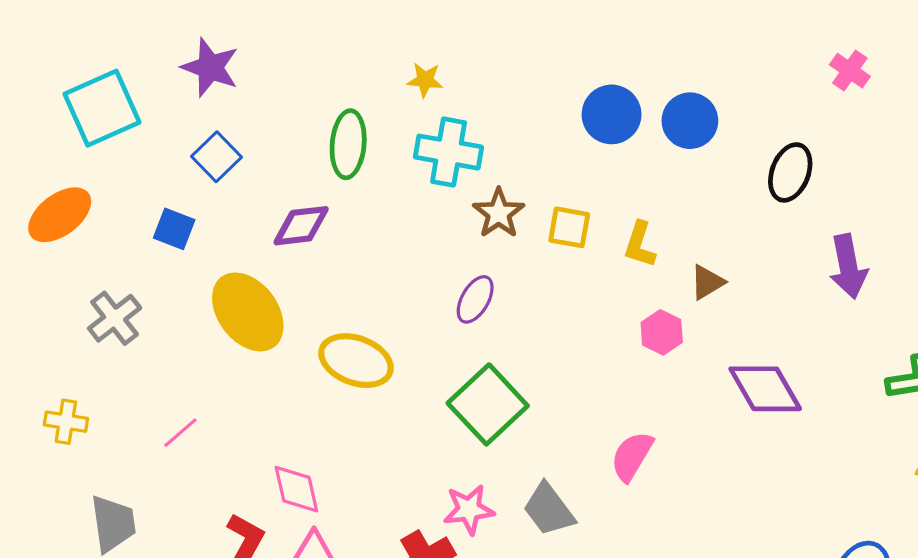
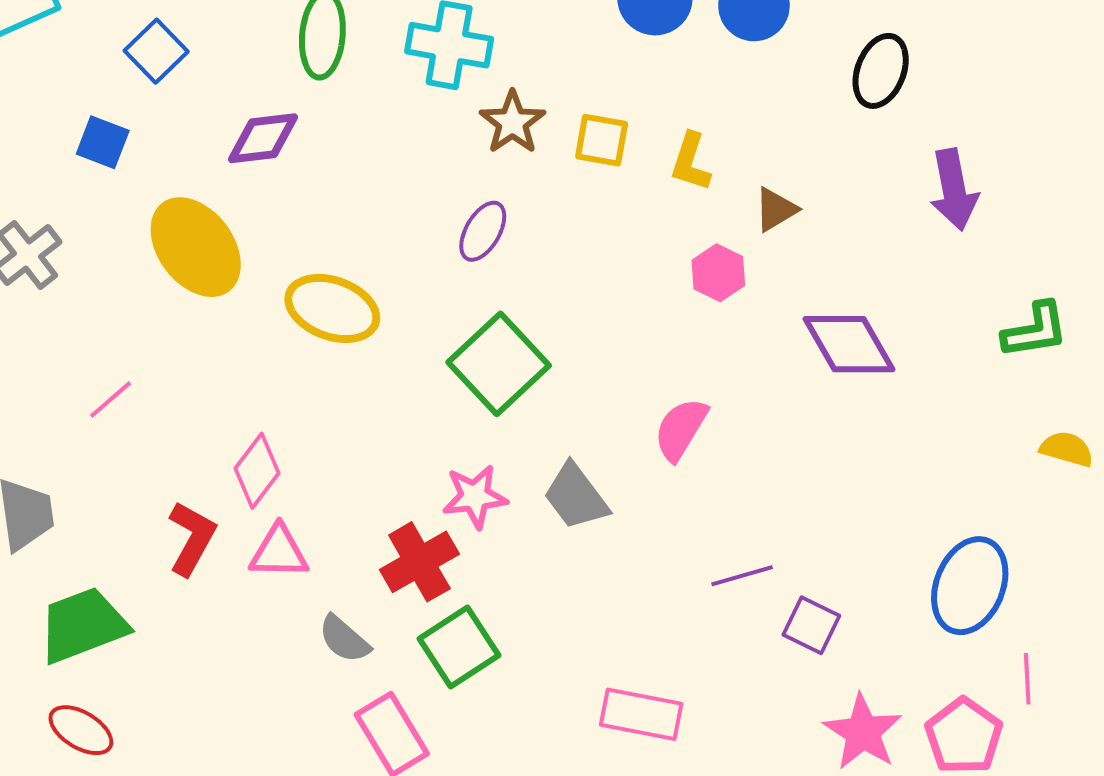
pink diamond: (296, 489) -> (257, 471), turned 50

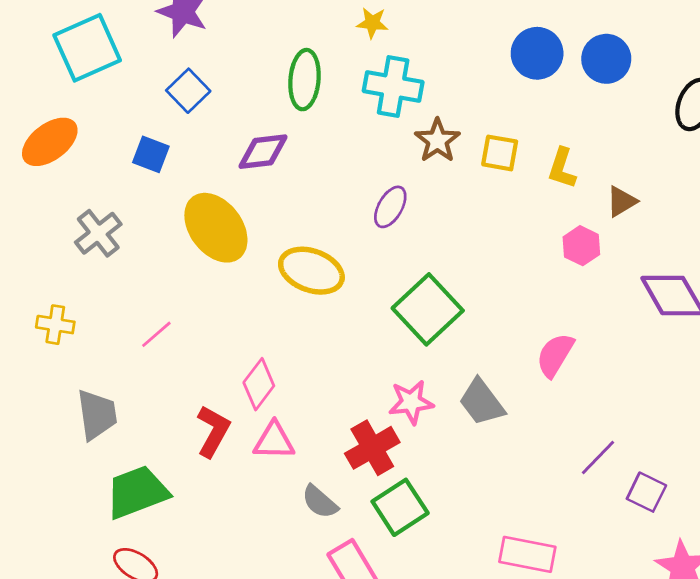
purple ellipse: (483, 231) -> (390, 207), moved
purple line: (742, 576) -> (598, 457), turned -30

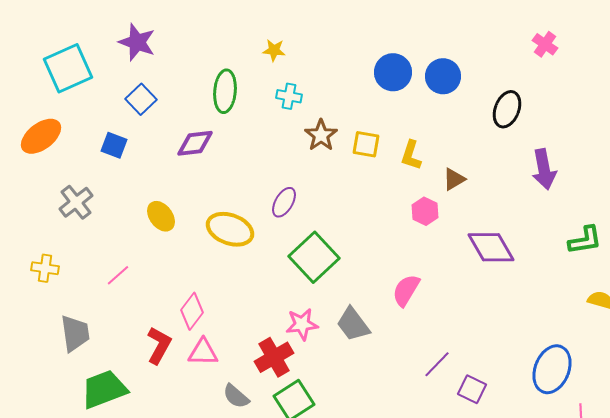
cyan cross: (393, 87) -> (289, 96), size x0.6
purple ellipse: (390, 207) -> (284, 202), moved
yellow ellipse: (216, 228) -> (161, 216), moved, size x0.6

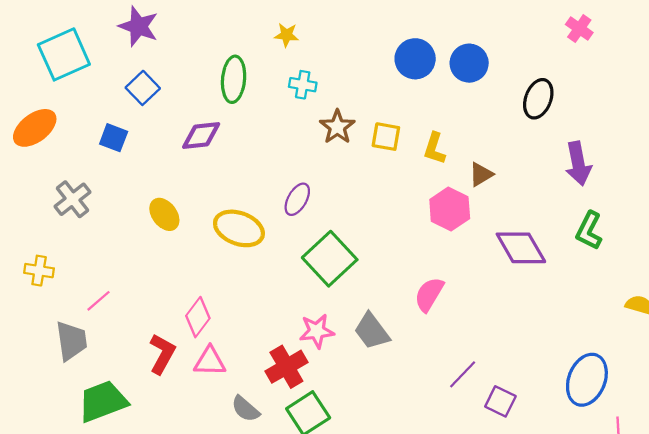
pink hexagon: (425, 211) -> (450, 209), size x1.4
green L-shape: (585, 240) -> (589, 231), moved, turned 126
pink line: (118, 275) -> (98, 301), moved

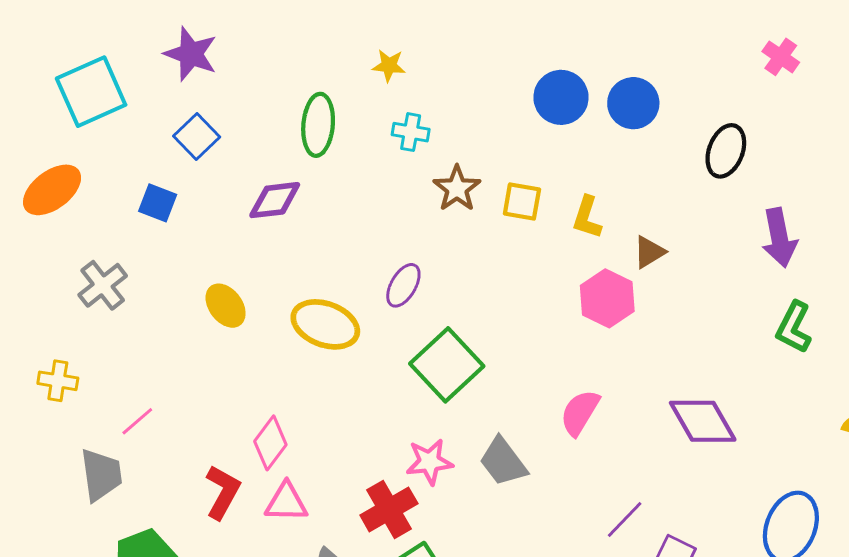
purple diamond: (521, 248) -> (703, 421), moved

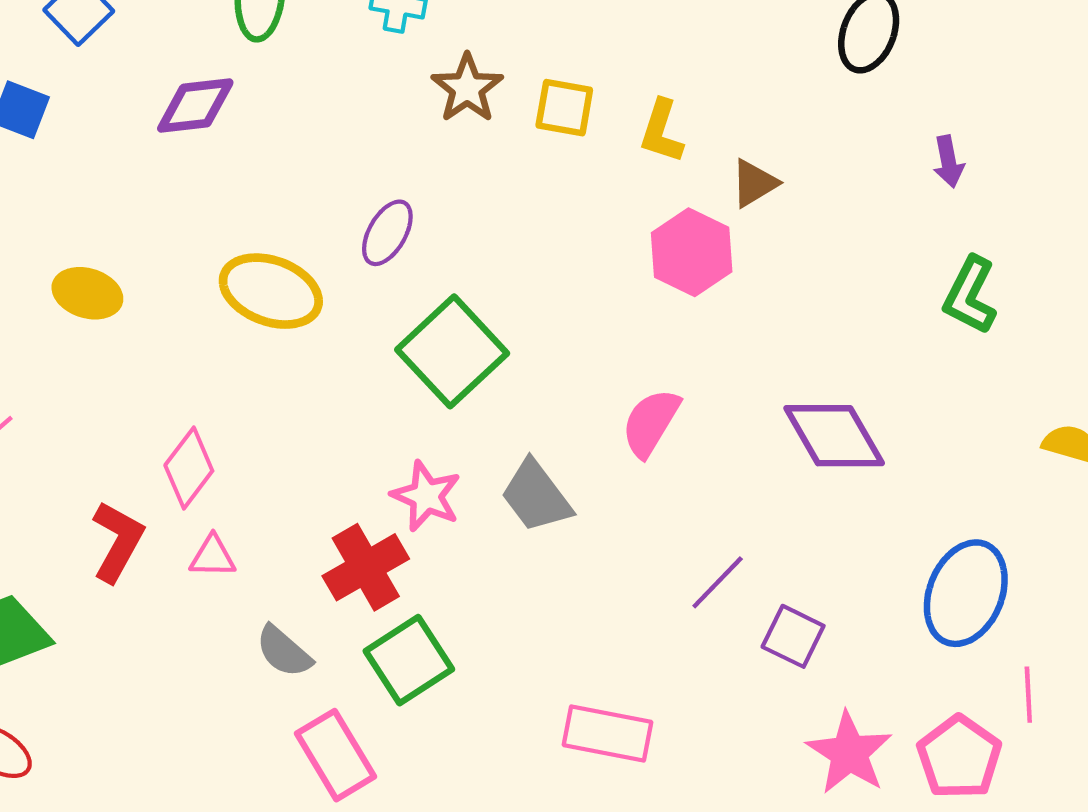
purple arrow: (779, 238) -> (948, 162), size x0.6
yellow ellipse: (226, 306) -> (87, 293), moved, turned -36
pink star: (429, 462) -> (426, 496), turned 30
pink triangle: (286, 502) -> (213, 557), size x0.7

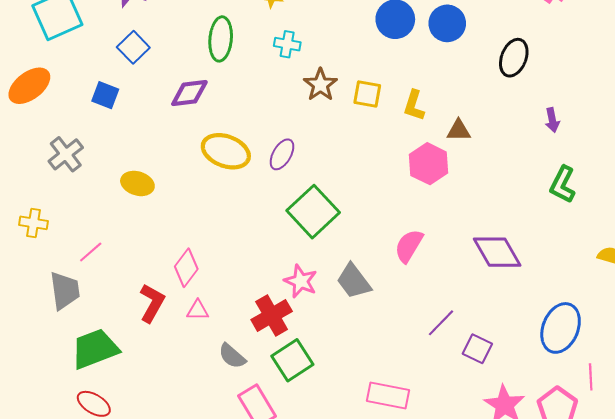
brown triangle: (754, 183) -> (459, 130), turned 30
yellow ellipse: (271, 291) -> (226, 151), moved

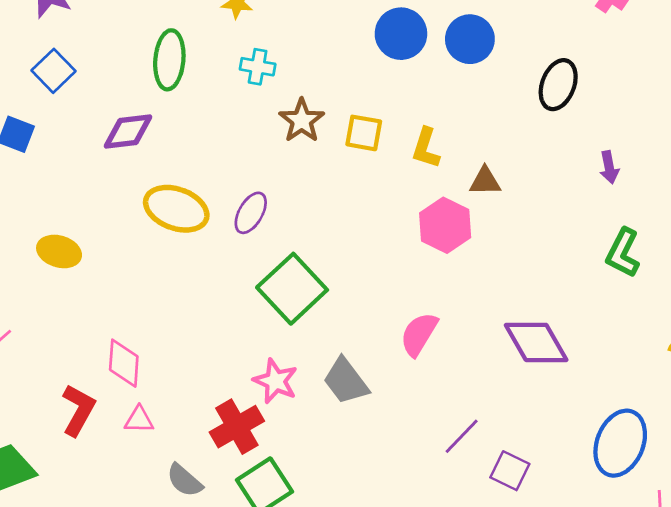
pink diamond: (186, 268) -> (124, 363), turned -33

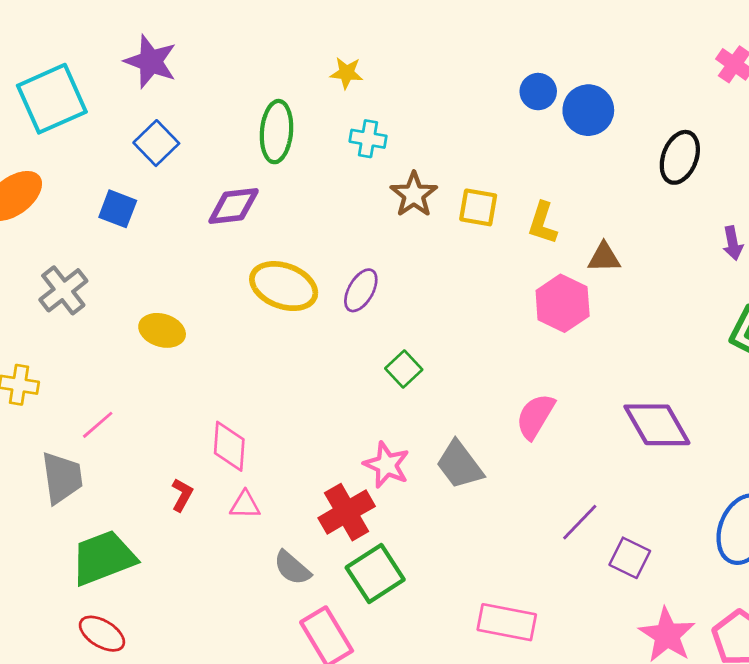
blue circle: (401, 34) -> (538, 92), moved, size x0.7
green square: (292, 289) -> (404, 369), size x0.5
red L-shape: (78, 410) -> (182, 495), size x0.6

